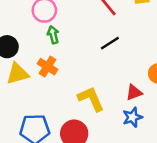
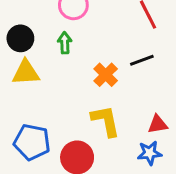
green arrow: (53, 35) -> (65, 43), moved
orange cross: (48, 67) -> (106, 75), moved

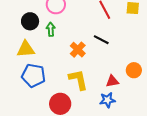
black circle: (20, 38) -> (30, 21), moved
black line: (142, 60) -> (101, 40), turned 49
blue pentagon: (32, 142) -> (33, 75), moved

